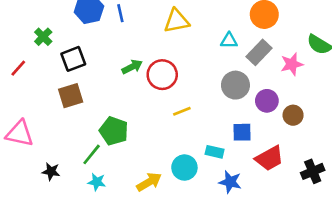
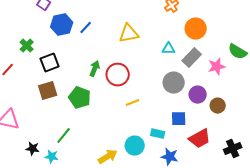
blue line: (120, 13) -> (86, 28), turned 56
green arrow: (132, 67) -> (95, 69), turned -42
green pentagon: (114, 131) -> (80, 98), moved
cyan star: (97, 182) -> (52, 157), moved

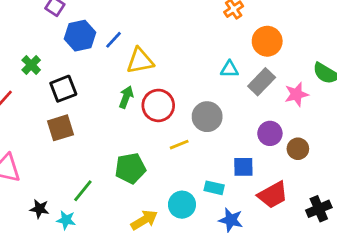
yellow triangle: (129, 34) -> (140, 61), moved
gray circle: (174, 83) -> (207, 117), moved
green pentagon: (80, 98) -> (130, 168), moved, turned -30

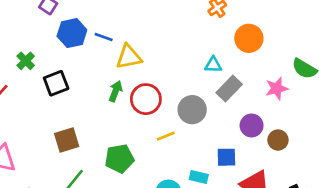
blue line: (114, 40) -> (104, 37), turned 66
gray rectangle: (262, 82) -> (229, 89), moved
brown square: (60, 128) -> (67, 140), moved

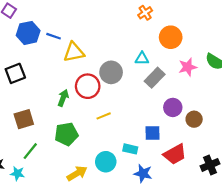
pink star: (277, 89) -> (188, 67), moved
green arrow: (116, 91) -> (63, 98), moved
gray circle: (192, 110) -> (111, 72), moved

